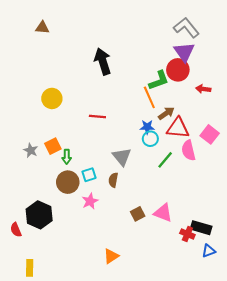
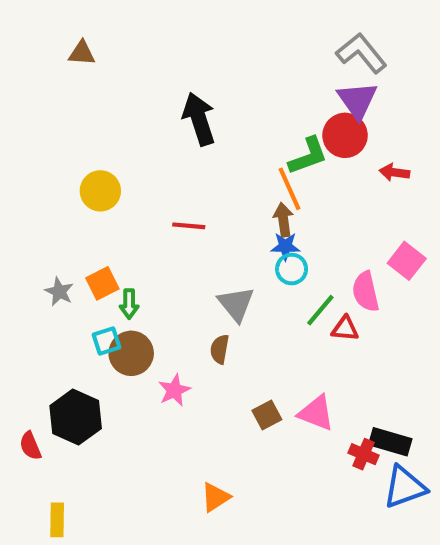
brown arrow: (166, 113) -> (283, 220), moved, turned -63
red triangle: (178, 128) -> (345, 329), moved, size x0.6
cyan square: (89, 175) -> (106, 341), moved
blue triangle: (209, 251) -> (405, 487), size x1.6

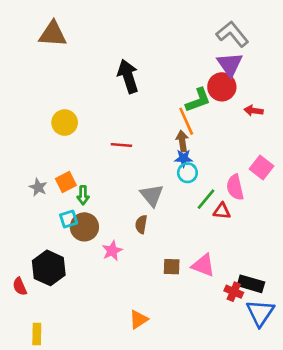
brown triangle: (82, 53) -> (53, 34), size x1.6
brown square: (267, 415) -> (172, 267), turned 30
blue triangle: (405, 487) -> (260, 313), turned -36

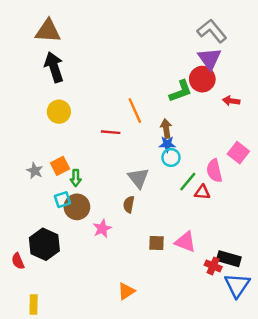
black arrow: (128, 76) -> (54, 67), moved
orange line: (186, 121) -> (135, 110), moved

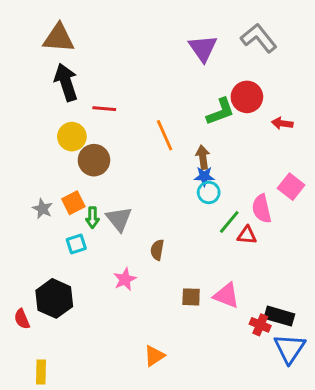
purple triangle: (210, 59) -> (203, 48), moved
red line: (111, 132) -> (104, 109), moved
gray triangle: (138, 178) -> (119, 219), moved
brown circle: (77, 207) -> (94, 160), moved

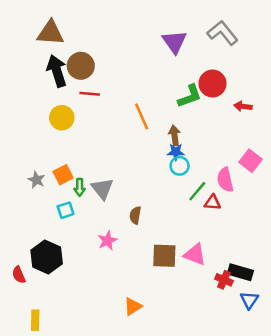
brown circle: (94, 160) -> (81, 66), moved
brown square: (191, 297) -> (164, 256), size x1.5
blue triangle: (290, 348) -> (249, 300), size x0.7

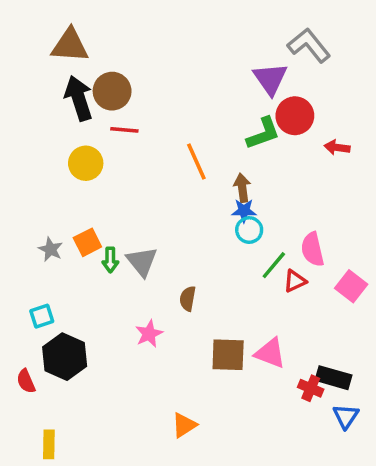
purple triangle: (175, 42) -> (270, 79), moved
pink square: (250, 161) -> (351, 286), moved
red triangle: (212, 203) -> (295, 281), turned -30
cyan square: (66, 210) -> (42, 316), moved

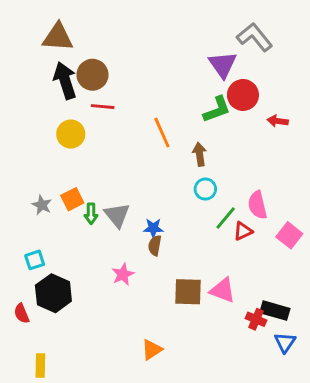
blue star: (244, 211) -> (153, 228), moved

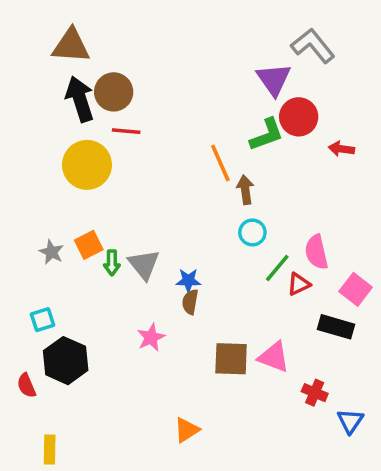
orange line: (162, 133) -> (220, 163), moved
yellow circle: (71, 134) -> (87, 165), size x1.4
black rectangle: (275, 311) -> (336, 327), moved

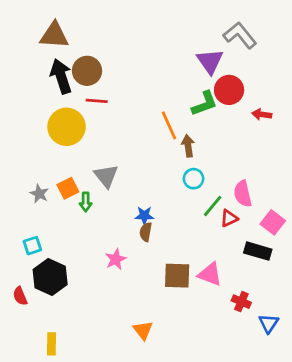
gray triangle: (144, 264) -> (106, 176), moved
orange triangle: (187, 430) -> (143, 330), turned -35
yellow rectangle: (50, 450) -> (52, 344), moved

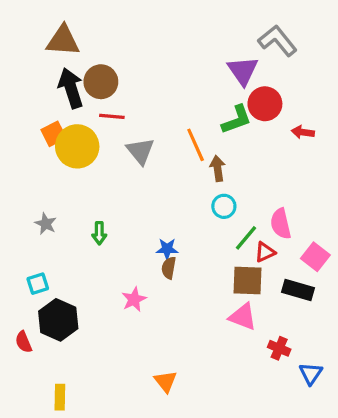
gray triangle: (106, 176) -> (140, 151), moved
orange square: (68, 188) -> (54, 134), moved
brown square: (177, 276) -> (248, 280), moved

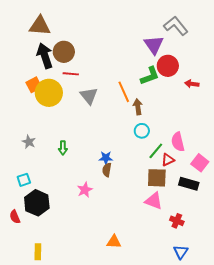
blue triangle: (311, 374) -> (181, 252), moved
orange triangle: (166, 381) -> (114, 242), moved, turned -49

